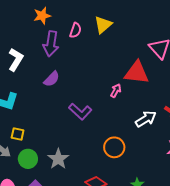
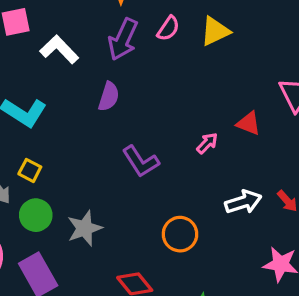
white L-shape: (16, 60) -> (59, 49), turned -90
red triangle: (137, 73) -> (249, 123), size x0.6
purple semicircle: (52, 79) -> (109, 97), turned -42

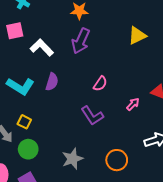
pink semicircle: (168, 28) -> (100, 84), moved
purple semicircle: (109, 97) -> (52, 82), moved
gray star: (85, 228) -> (72, 159), moved

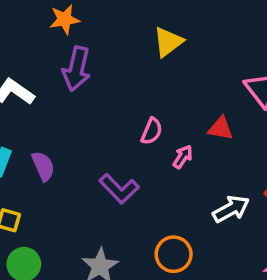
purple semicircle: (52, 82) -> (43, 166), moved, turned -30
pink semicircle: (100, 84) -> (152, 131), moved

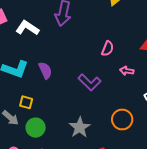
pink arrow: (183, 157) -> (127, 71), moved, turned -112

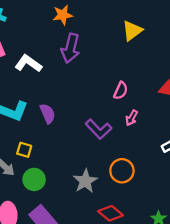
pink arrow: (127, 71) -> (132, 118), moved, turned -72
orange circle: (122, 119) -> (122, 171), moved

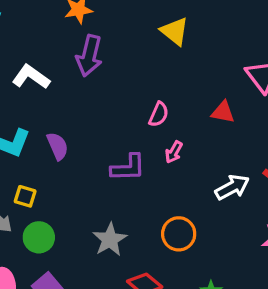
yellow triangle: (132, 31) -> (175, 31), turned -45
purple L-shape: (99, 129) -> (128, 168), turned -48
orange circle: (122, 171) -> (179, 234), moved

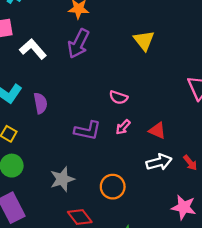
red triangle: (223, 112) -> (157, 131), moved
pink semicircle: (159, 114) -> (118, 97), turned 72

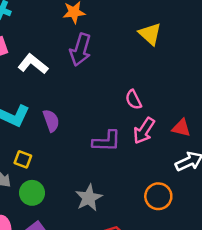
pink semicircle: (118, 97) -> (134, 100), turned 54
pink arrow: (123, 127) -> (144, 131), size x1.5
orange circle: (113, 187) -> (158, 196), moved

